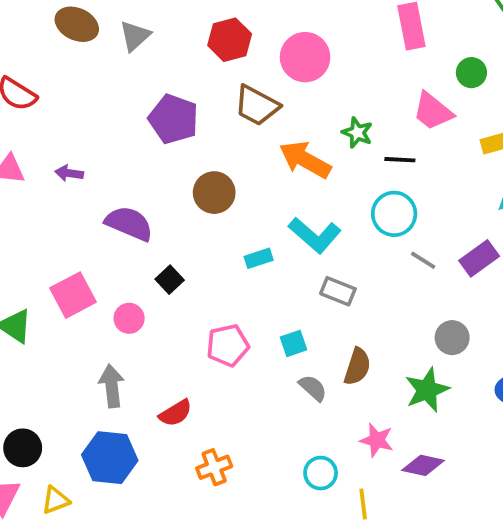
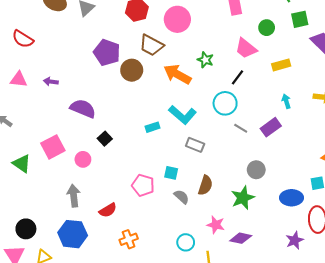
black line: (400, 160) -> (238, 77), moved, turned -56
brown circle: (214, 193) -> (132, 70), moved
cyan square: (293, 343) -> (171, 173), turned 32
pink pentagon: (228, 345) -> (143, 185), moved, turned 30

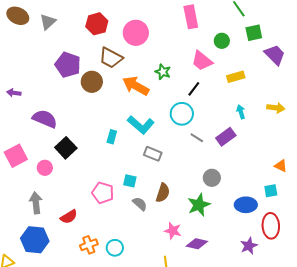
cyan rectangle: (152, 127) -> (112, 137), turned -56
black square: (105, 139) -> (66, 148), size x1.5
cyan circle: (186, 242) -> (115, 248), moved

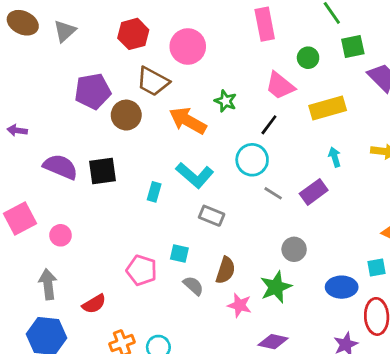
purple pentagon: (68, 65) -> (93, 91), turned -30
yellow rectangle: (236, 77) -> (328, 108), size x1.4
black square: (66, 148) -> (102, 171), moved, turned 35
pink star: (173, 231) -> (240, 305), moved

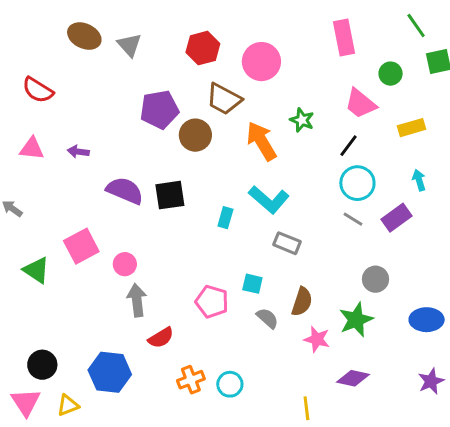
gray triangle: (65, 31) -> (129, 45), turned -30
yellow rectangle: (328, 108) -> (412, 128), size x0.7
orange arrow: (188, 121) -> (261, 141), turned 30
cyan circle: (252, 160) -> (357, 183), moved
gray arrow: (48, 284) -> (137, 300), moved

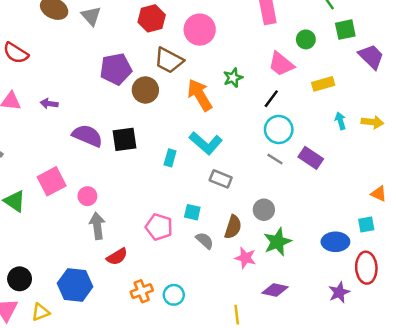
green star: (302, 120) -> (233, 78), turned 30
cyan arrow: (419, 180) -> (340, 121), moved
purple rectangle: (397, 218) -> (311, 158), turned 70
gray circle: (375, 279) -> (264, 210), moved

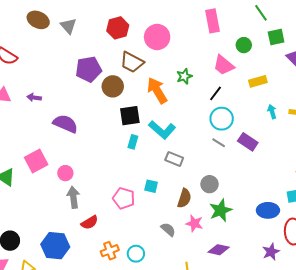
black square: (124, 139) -> (130, 116), moved
gray semicircle: (205, 241) -> (168, 230), moved

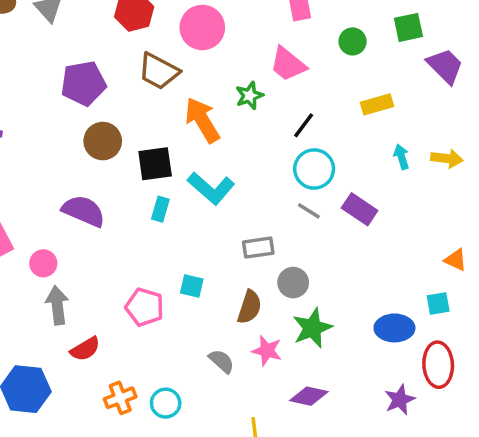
pink trapezoid: (224, 65) -> (288, 64), moved
brown circle: (113, 86) -> (103, 141), moved
purple semicircle: (65, 124) -> (83, 211), moved
gray rectangle: (174, 159) -> (258, 248), moved, turned -30

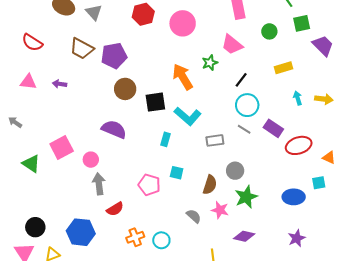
brown trapezoid: (159, 71) -> (82, 49), moved
cyan rectangle: (160, 209) -> (165, 139), moved
gray rectangle: (258, 248) -> (215, 140), moved
red ellipse: (438, 365) -> (299, 145), moved, turned 75

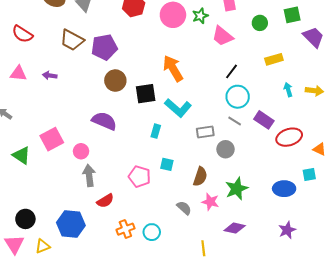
green star: (210, 63) -> (200, 16), moved
gray circle: (235, 171) -> (225, 149), moved

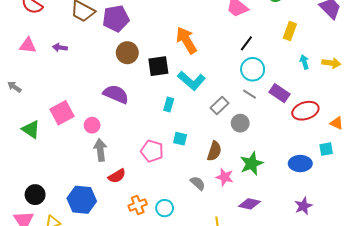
yellow rectangle: (274, 59) -> (290, 31), turned -54
gray rectangle: (205, 132) -> (219, 106), turned -36

